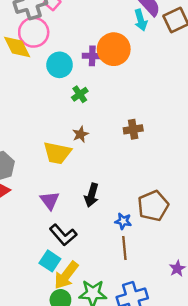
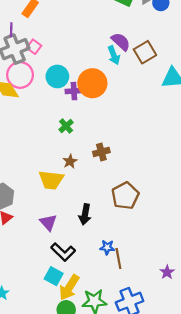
cyan circle: (60, 65) -> (57, 76), moved
brown cross: (133, 129) -> (101, 152), moved
brown pentagon: (153, 206) -> (125, 196), moved
blue star: (123, 221) -> (107, 247), moved

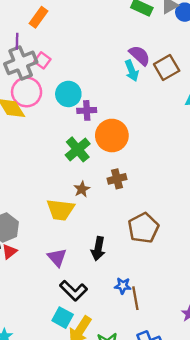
orange circle: (92, 83) -> (112, 136), moved
green cross: (66, 126) -> (78, 149), size x1.5

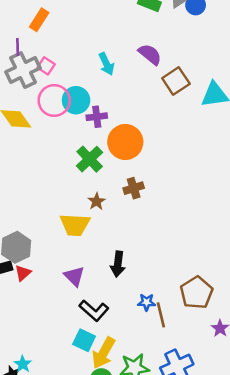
brown square: (167, 67) -> (176, 81), moved
cyan arrow: (132, 71) -> (106, 64), moved
pink circle: (27, 92) -> (54, 100), moved
brown pentagon: (143, 228) -> (197, 293), moved

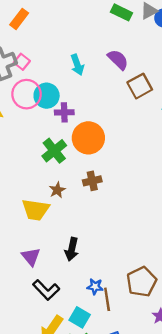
cyan square: (84, 340) -> (80, 317), moved

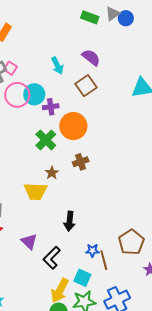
brown square: (140, 86) -> (86, 86), moved
purple triangle: (31, 257) -> (29, 242), moved
black L-shape: (46, 290) -> (52, 258), turned 95

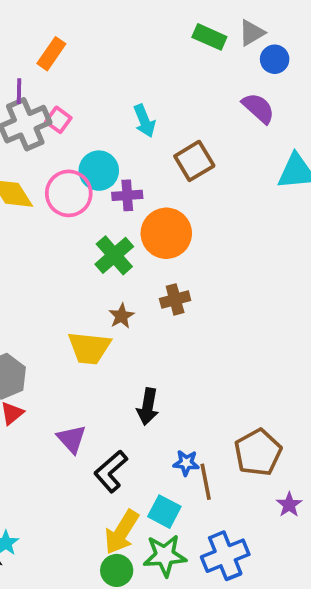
blue circle: (126, 18) -> (275, 59), moved
purple semicircle: (91, 57) -> (258, 108), moved
pink circle: (17, 95) -> (69, 193), moved

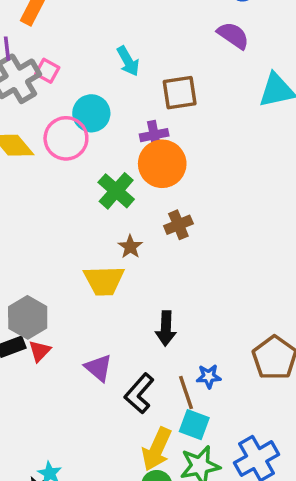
brown square: (194, 161) -> (180, 93), turned 30
purple cross: (127, 195) -> (154, 135), moved
brown line: (206, 482) -> (186, 392), moved

